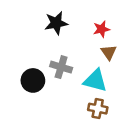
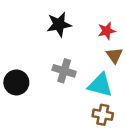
black circle: (33, 80) -> (16, 82), moved

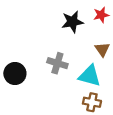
black star: (59, 24) -> (72, 22), moved
red star: (107, 31) -> (101, 15), moved

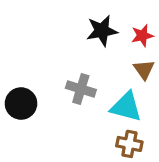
red star: (101, 15) -> (142, 36), moved

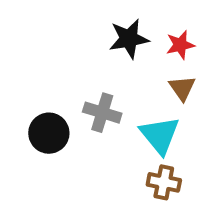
black circle: (21, 104) -> (49, 133), moved
cyan triangle: (126, 107) -> (160, 135), turned 36

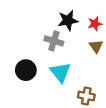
gray cross: (102, 113) -> (54, 41), moved
cyan triangle: (160, 135) -> (60, 72), moved

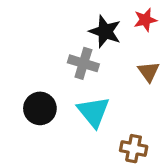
black star: (68, 20) -> (105, 32), turned 30
red star: (95, 24) -> (145, 20), moved

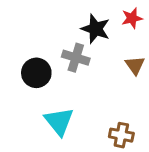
black circle: (40, 108) -> (36, 73), moved
cyan triangle: (93, 112) -> (59, 121), moved

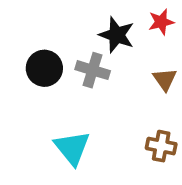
black circle: (36, 73) -> (44, 68), moved
brown cross: (121, 135) -> (161, 146), moved

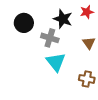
black circle: (44, 68) -> (24, 23), moved
cyan triangle: (72, 148) -> (56, 62), moved

